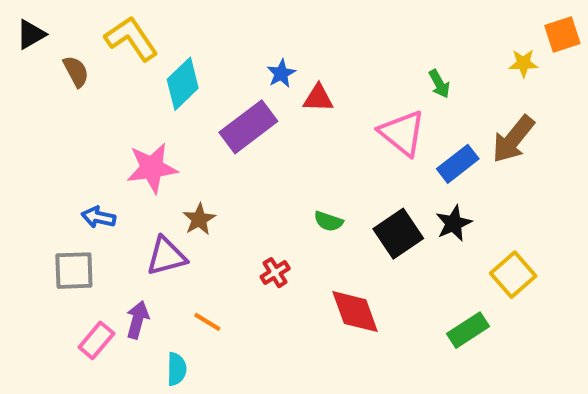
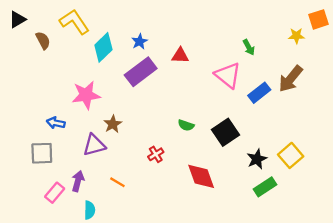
blue star: (281, 73) -> (139, 42), moved
black star: (454, 223) -> (257, 159), moved
cyan semicircle: (177, 369) -> (90, 210), moved

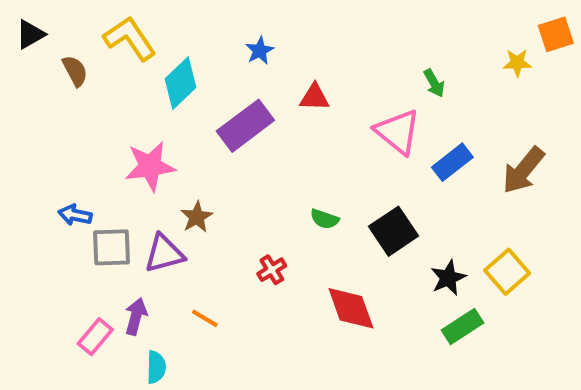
blue star: (139, 42) -> (260, 51), moved
brown arrow: (291, 79) -> (523, 170), moved
blue arrow: (56, 123) -> (75, 215), moved
gray square: (42, 153) -> (111, 247), moved

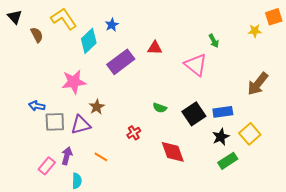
black triangle: (30, 34) -> (15, 17), turned -42
blue star: (260, 51) -> (112, 25), moved
blue rectangle: (452, 162) -> (223, 112), moved, turned 30

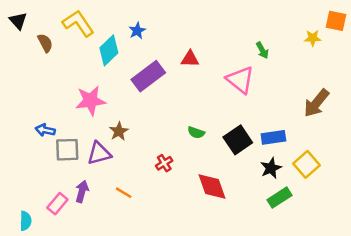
orange square: (274, 17) -> (336, 21), turned 30
cyan semicircle: (77, 181) -> (26, 221), moved

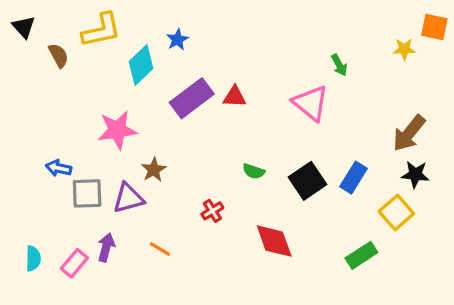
yellow L-shape: (78, 23) -> (101, 30), turned 112
red triangle: (190, 59) -> (235, 97), moved
blue rectangle: (273, 137) -> (353, 178), turned -50
black star: (271, 168) -> (415, 174), moved, turned 30
cyan semicircle: (26, 221) -> (33, 258), moved

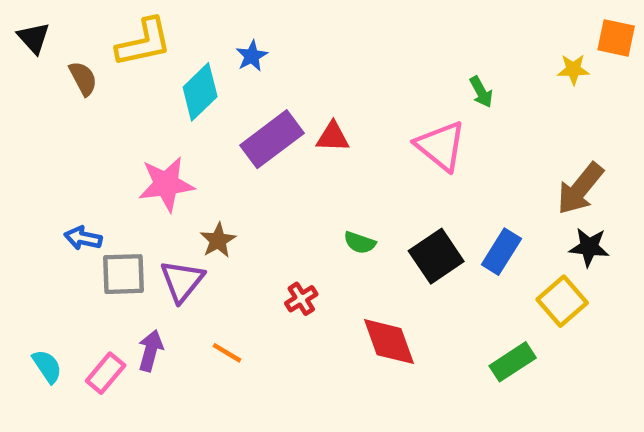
purple triangle: (128, 198) -> (182, 281), turned -36
cyan semicircle: (33, 258) -> (47, 366), turned -35

